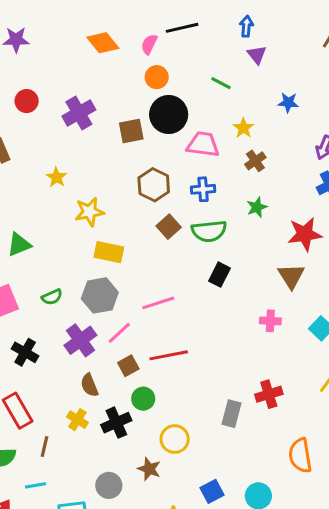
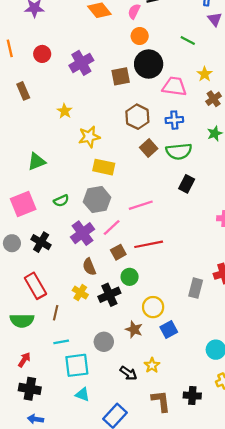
cyan line: (36, 485) -> (61, 342), moved
blue square: (212, 491) -> (169, 329), moved

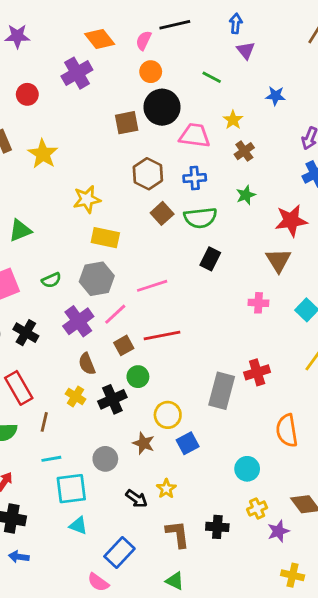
purple cross: (81, 63) -> (77, 73), moved
yellow star: (65, 111) -> (43, 154), moved, size x1.5
gray rectangle: (196, 288) -> (222, 391), size x1.4

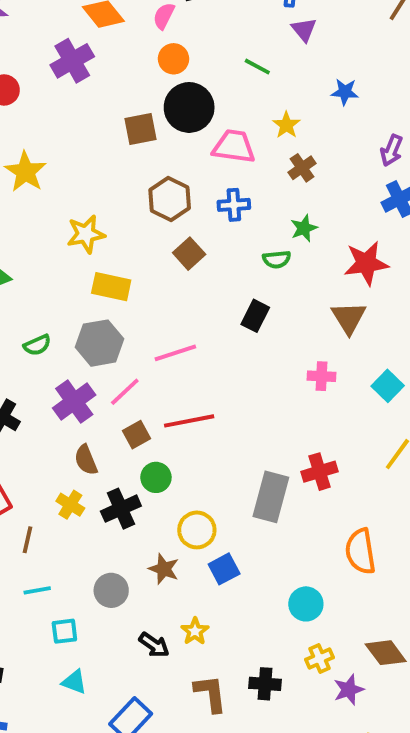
green semicircle: (200, 218) -> (277, 259), moved, size x0.6
cyan square: (71, 489) -> (64, 631), size x0.6

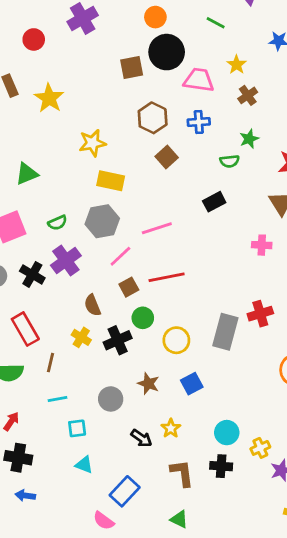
black rectangle: (255, 316) -> (214, 202), turned 35
purple cross: (74, 401) -> (66, 260), moved
yellow circle: (197, 530) -> (176, 340), moved
cyan circle: (306, 604) -> (227, 433), moved

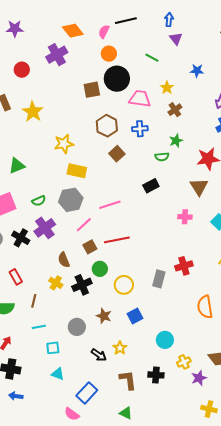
red rectangle: (25, 329) -> (16, 277), size x0.7
gray rectangle: (225, 332) -> (159, 279), size x0.7
cyan circle: (227, 433) -> (165, 340), moved

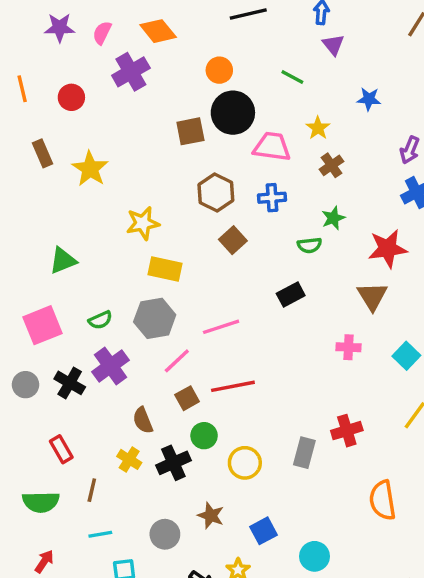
pink semicircle: (104, 32) -> (102, 33), moved
blue square: (135, 316) -> (264, 531), moved

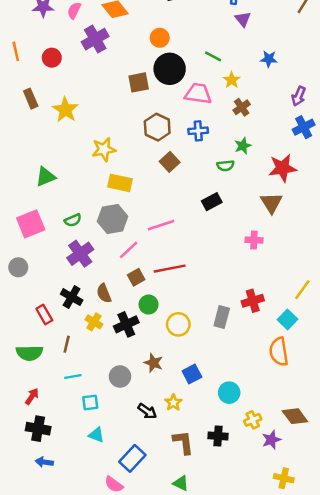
green line: (292, 77) -> (213, 56), moved
cyan square: (406, 356) -> (287, 319), moved
black cross: (70, 383) -> (72, 297), moved

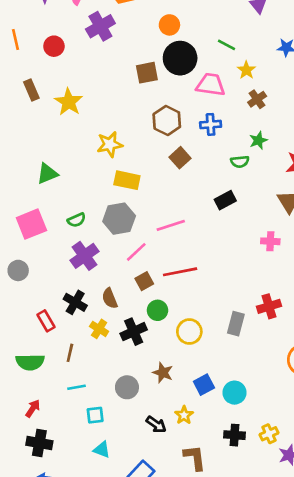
cyan circle: (229, 393) -> (234, 393), moved
black cross: (218, 436) -> (234, 435), moved

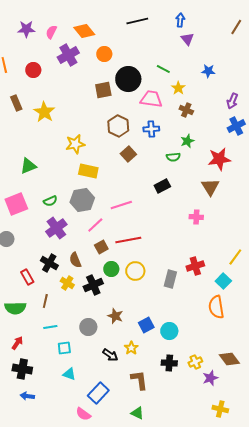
orange circle: (169, 25) -> (104, 54), moved
brown cross: (257, 99) -> (186, 110), turned -32
yellow circle: (189, 332) -> (135, 271), moved

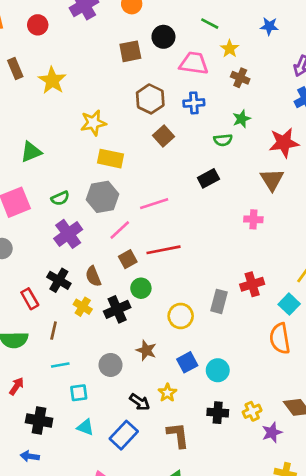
black circle: (128, 79) -> (163, 37), size x0.7
yellow circle: (135, 271) -> (181, 316), moved
black cross: (22, 369) -> (39, 421), moved
blue rectangle: (98, 393) -> (124, 435), moved

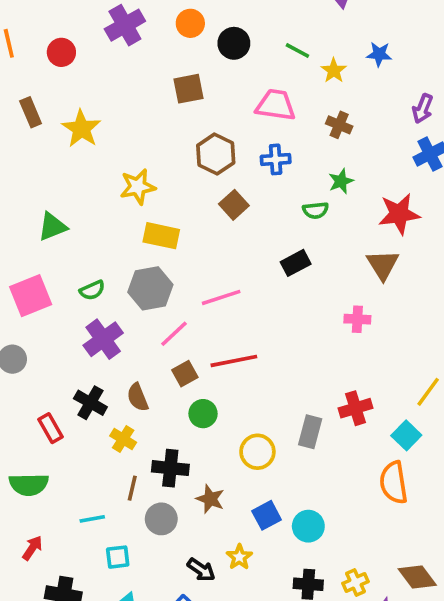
black circle: (163, 37) -> (234, 43), moved
yellow star: (230, 49) -> (334, 71), moved
black cross: (117, 309) -> (170, 468), moved, turned 30
brown line: (54, 331) -> (132, 488), moved

